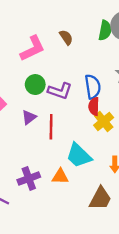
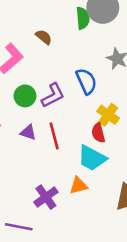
purple L-shape: (60, 91) -> (53, 95), turned -30
red semicircle: (94, 106) -> (98, 133), moved
purple triangle: (29, 117) -> (28, 132), turned -49

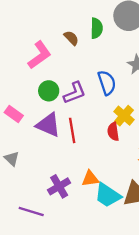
green semicircle: (83, 18) -> (97, 28), moved
purple triangle: (28, 132) -> (48, 125), size x1.6
cyan trapezoid: (92, 158) -> (108, 195), moved

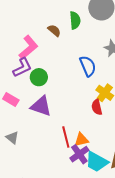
purple L-shape: (75, 93) -> (22, 67), moved
red line: (72, 130) -> (66, 137), moved
orange triangle: (90, 179) -> (81, 140), moved
purple cross: (59, 186) -> (79, 154), moved

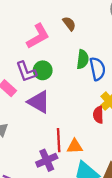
green semicircle: (75, 20) -> (83, 59), moved
purple L-shape: (22, 67) -> (26, 72), moved, turned 85
purple cross: (79, 154) -> (47, 160), moved

